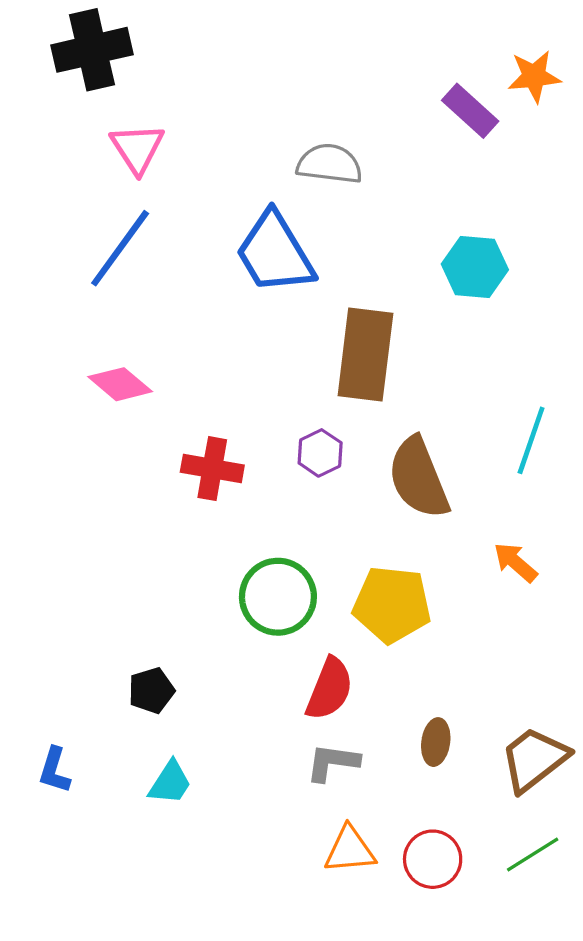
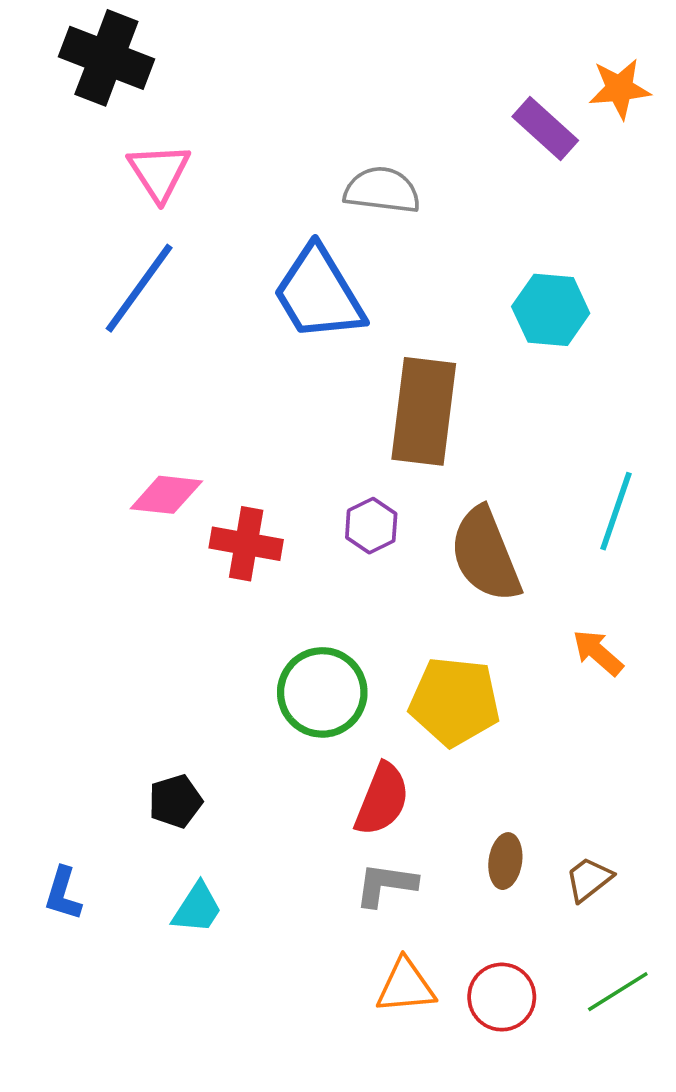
black cross: (92, 50) -> (106, 58), turned 34
pink diamond: (120, 384) -> (166, 495), moved, turned -34
brown trapezoid: (534, 759) -> (589, 879), moved, size x0.6

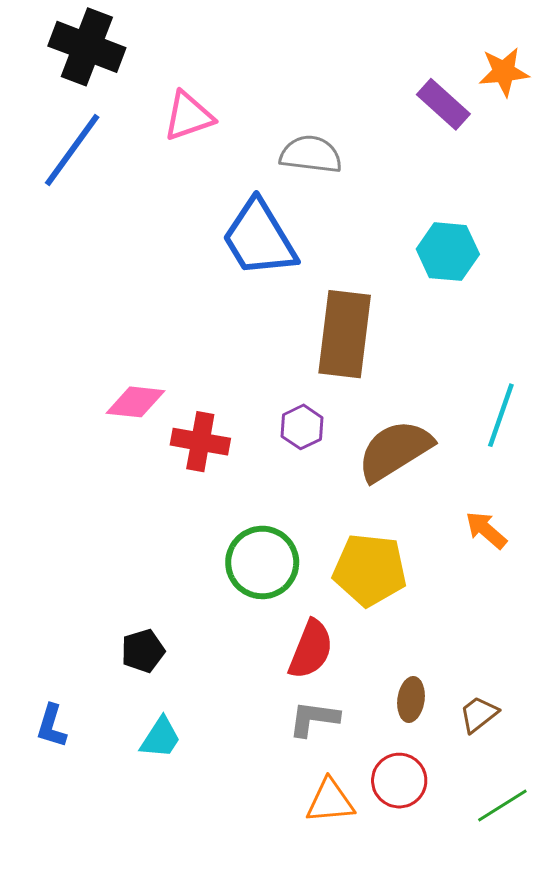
pink triangle: (159, 172) -> (189, 116), moved, turned 44
blue line: (139, 288) -> (72, 150), moved
brown semicircle: (485, 555) -> (395, 451), turned 80
red circle: (502, 997) -> (399, 781), moved

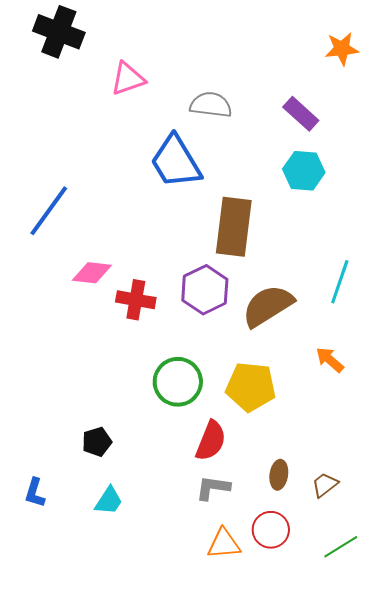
purple rectangle: (443, 104) -> (301, 114), moved
blue line: (72, 150) -> (49, 211), moved
purple hexagon: (302, 427) -> (205, 290), size x1.6

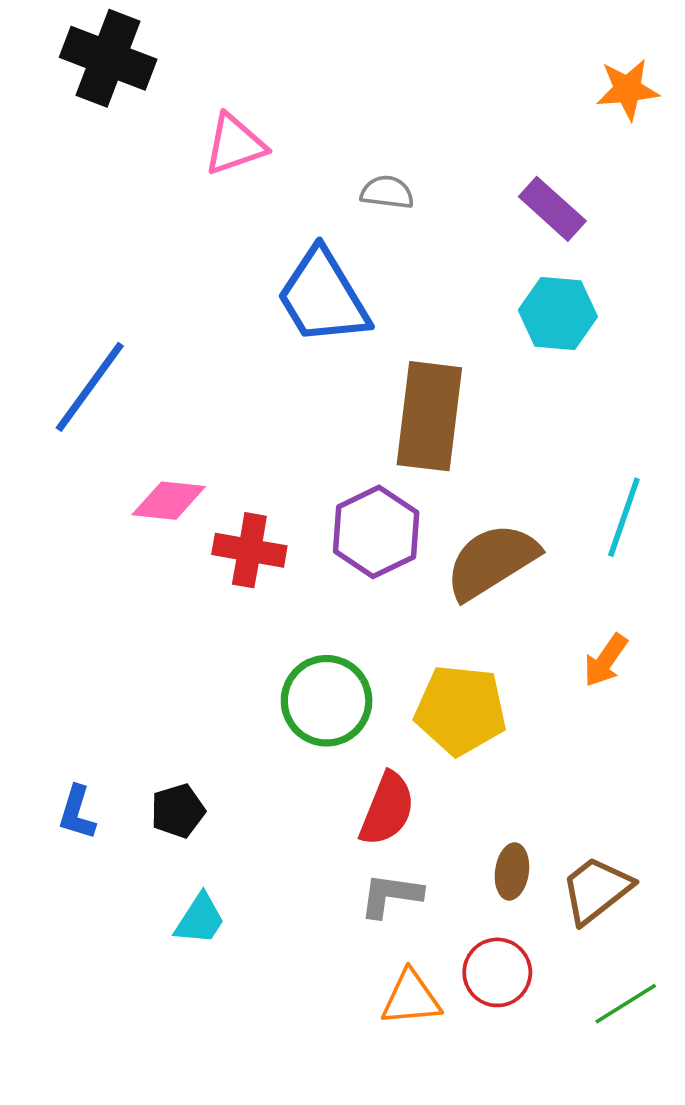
gray semicircle: (211, 105) -> (387, 192), size x0.7
orange arrow: (330, 360) -> (606, 660), turned -96
brown trapezoid: (325, 485) -> (596, 890), size x1.5
blue L-shape: (35, 493) -> (77, 813), moved

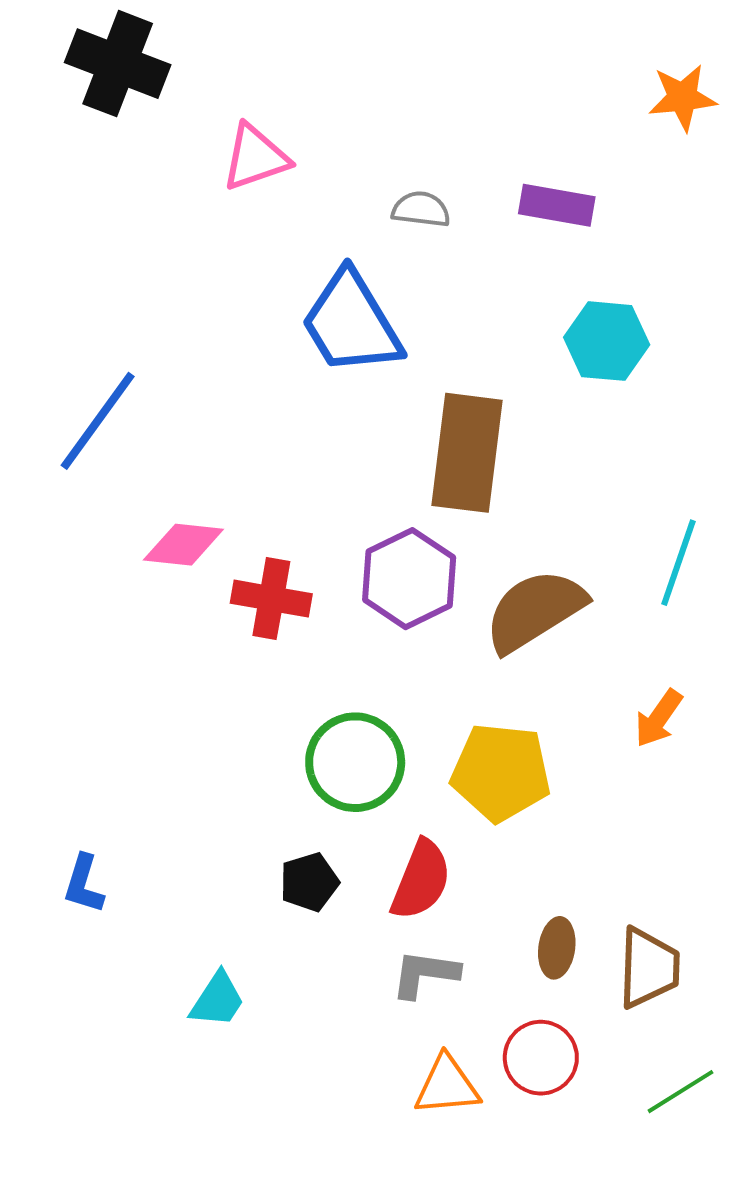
purple rectangle: (552, 209) -> (557, 205), moved, turned -32
black pentagon: (178, 811) -> (309, 882), moved
brown trapezoid: (596, 890) -> (649, 968), turned 130

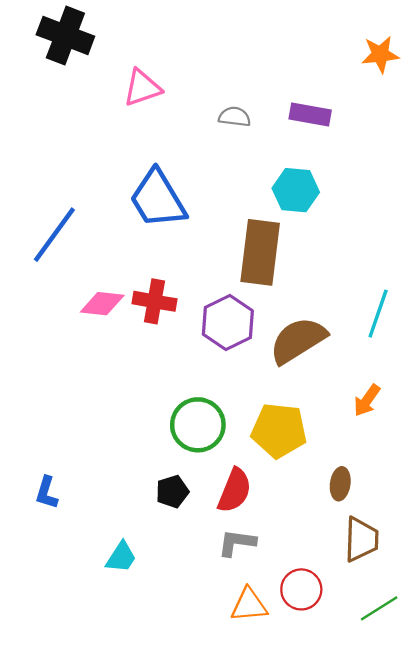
blue trapezoid: (351, 323) -> (158, 199), moved
cyan hexagon: (607, 341) -> (296, 190), moved
red cross: (271, 599) -> (154, 301), moved
brown ellipse: (557, 948) -> (340, 484), moved

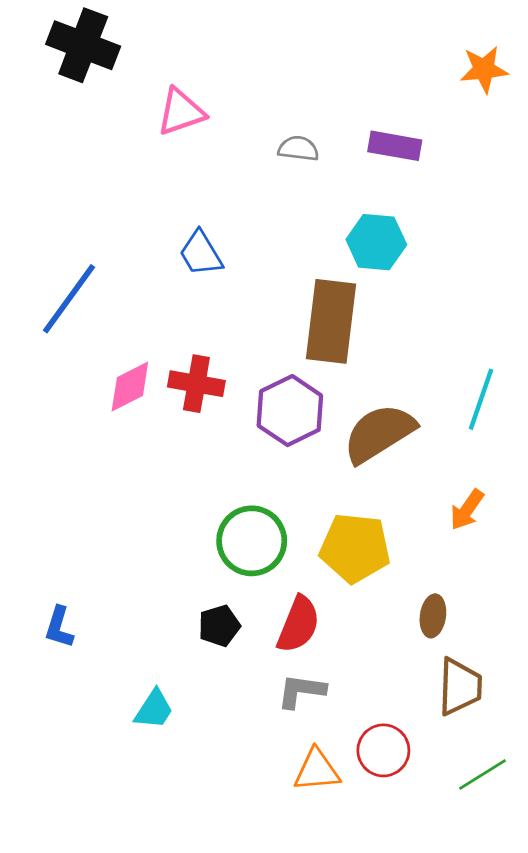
blue trapezoid: (158, 199) -> (201, 253), size x0.6
pink diamond: (102, 304) -> (130, 387), turned -33

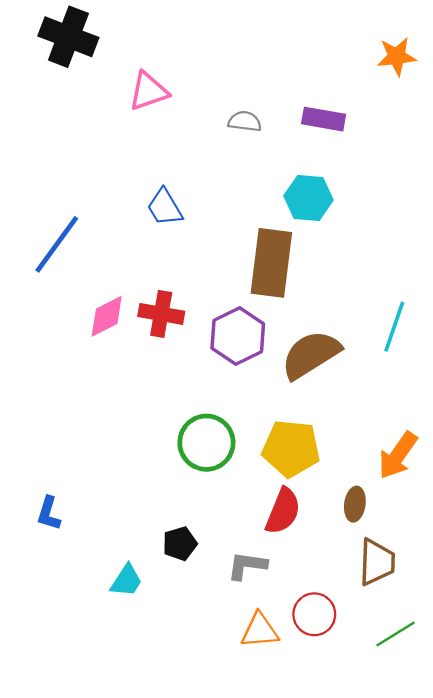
orange arrow: (467, 510) -> (398, 455), moved, size x1.4
red semicircle: (298, 624) -> (283, 511), moved
black pentagon: (219, 626) -> (180, 544), moved

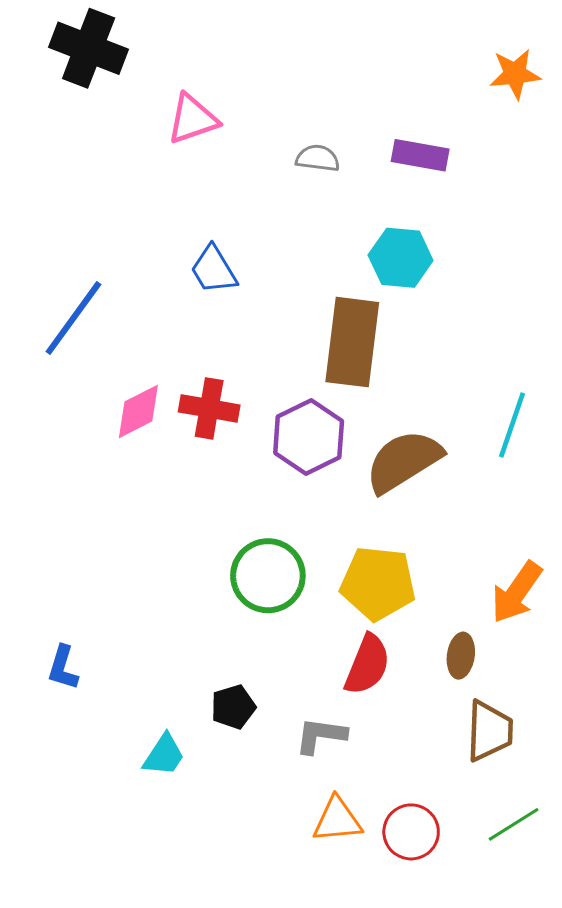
red circle: (314, 614) -> (411, 832), moved

